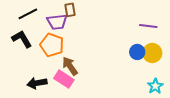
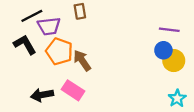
purple trapezoid: (57, 22) -> (49, 26), moved
blue circle: (137, 52) -> (163, 50), moved
brown arrow: (70, 66) -> (82, 61), moved

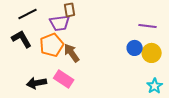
purple trapezoid: (49, 26) -> (60, 23), moved
blue circle: (163, 50) -> (135, 48), moved
orange pentagon: (59, 51) -> (52, 45), turned 30

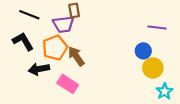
black line: (28, 14) -> (29, 15), turned 48
yellow circle: (152, 53) -> (153, 68), moved
black arrow: (37, 83) -> (39, 69), moved

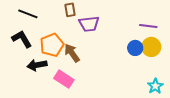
purple trapezoid: (63, 24) -> (89, 24), moved
yellow circle: (153, 68) -> (151, 47), moved

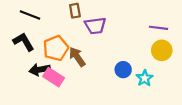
blue circle: (135, 48) -> (123, 70), moved
pink rectangle: (64, 79) -> (54, 77), moved
cyan star: (155, 86) -> (145, 78), moved

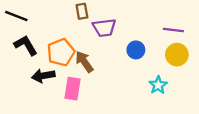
black line: (30, 15) -> (16, 16), moved
blue circle: (123, 70) -> (136, 50), moved
pink rectangle: (54, 77) -> (73, 89), moved, turned 66

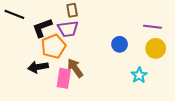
purple trapezoid: (104, 28) -> (68, 29), moved
black L-shape: (26, 45) -> (42, 28), moved, turned -80
brown arrow: (84, 62) -> (75, 68), moved

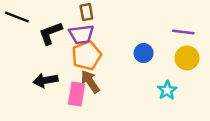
orange pentagon: (53, 46) -> (86, 56), moved

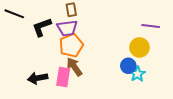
blue circle: (144, 53) -> (128, 66), moved
yellow circle: (187, 58) -> (139, 47), moved
black arrow: (45, 80) -> (38, 78), moved

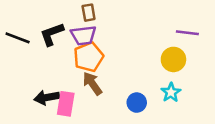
black line: (14, 14) -> (18, 38), moved
blue circle: (128, 66) -> (137, 103), moved
pink rectangle: (63, 77) -> (66, 104), moved

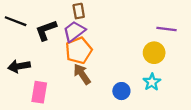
purple trapezoid: (83, 35) -> (74, 31), turned 150
black line: (18, 38) -> (16, 21), moved
black arrow: (47, 97) -> (19, 66), moved
pink rectangle: (66, 104) -> (39, 92), moved

